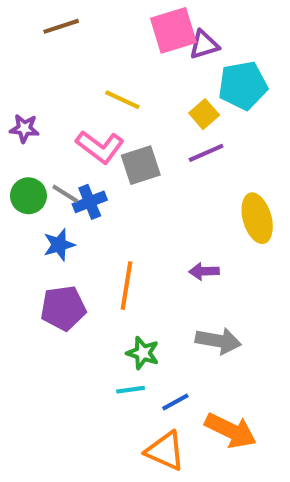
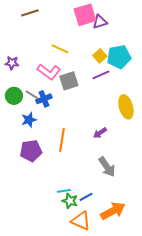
cyan pentagon: (243, 86) -> (119, 57), moved
purple arrow: (204, 271) -> (100, 133), turned -32
gray arrow: (218, 341) -> (107, 167), turned 45
green star: (143, 353) -> (70, 201), moved
orange arrow: (231, 431) -> (113, 211), turned -55

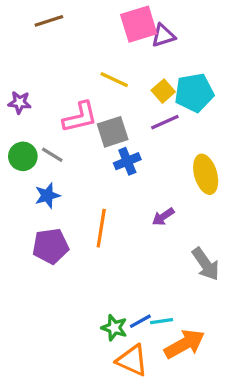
yellow line: (60, 49) -> (114, 80), moved
pink L-shape: (49, 72) -> (80, 117), turned -50
blue cross: (44, 99) -> (127, 161), moved
gray arrow: (107, 167) -> (206, 264), moved
cyan line: (64, 191) -> (162, 321), moved

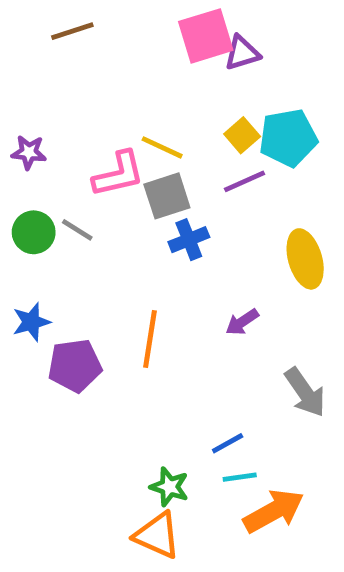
yellow line: (114, 80) -> (162, 147), moved
blue star: (47, 196) -> (31, 322), moved
blue line: (140, 321) -> (228, 443), moved
orange triangle: (132, 360) -> (157, 535), moved

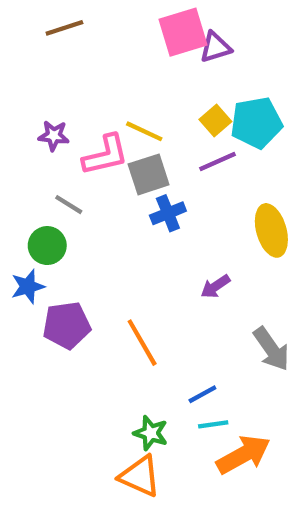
purple star: (29, 152) -> (54, 136), moved
green circle: (34, 232) -> (47, 246), moved
orange line: (150, 339) -> (142, 343), moved, turned -39

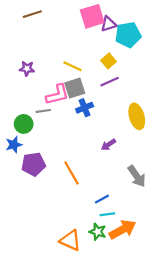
cyan pentagon: (256, 123) -> (128, 35), moved
pink L-shape: (105, 155) -> (57, 95), moved
gray line: (69, 205) -> (43, 111), moved, turned -40
green star: (151, 433) -> (98, 232), moved

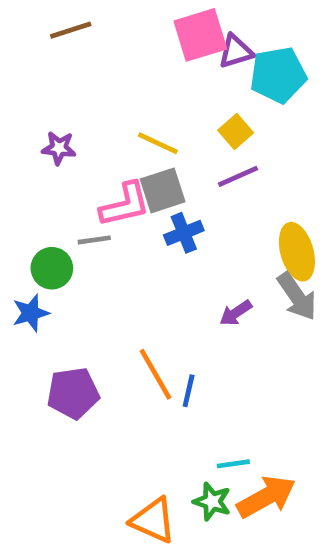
purple pentagon: (33, 164) -> (73, 393), moved
gray arrow: (137, 176) -> (297, 296), moved
blue line: (102, 199) -> (189, 391), moved, turned -48

